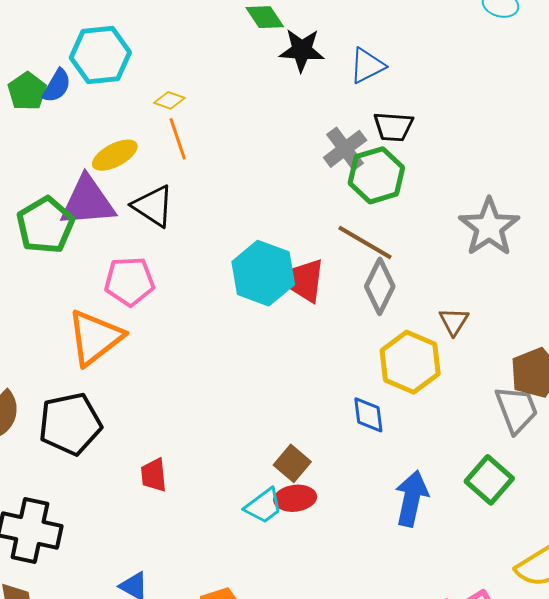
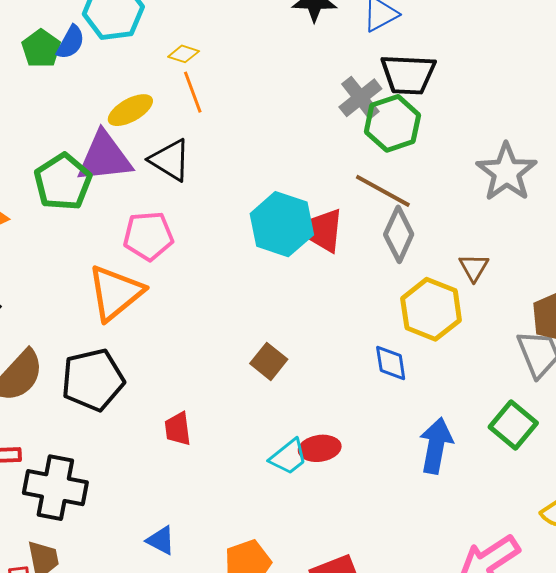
black trapezoid: (393, 127) -> (408, 74), size x1.4
brown square: (292, 463) -> (269, 361), moved

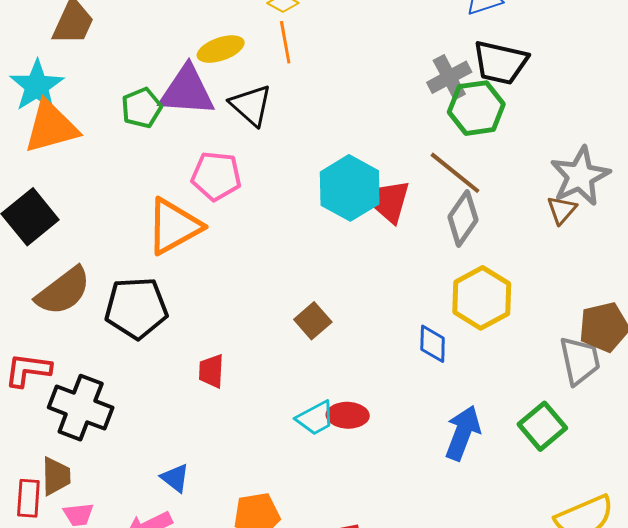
green pentagon: (63, 182) -> (142, 108), size x0.7
brown triangle: (474, 267) -> (562, 210), moved

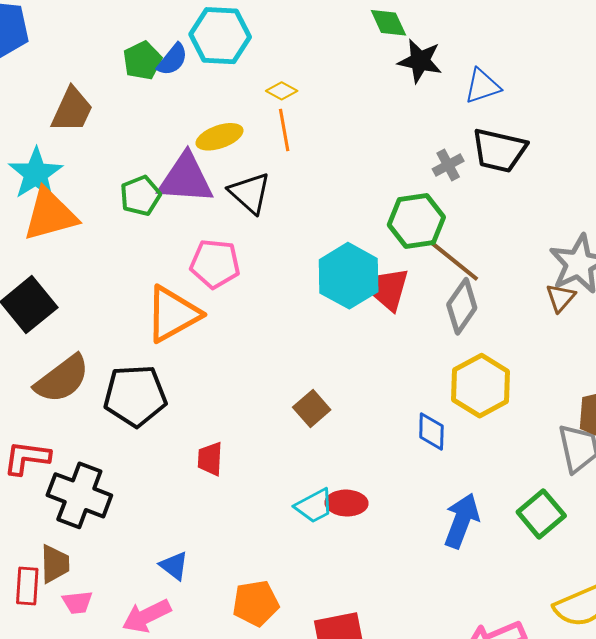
gray cross: (449, 77) -> (448, 165), size x0.7
green hexagon: (476, 108) -> (416, 221), moved

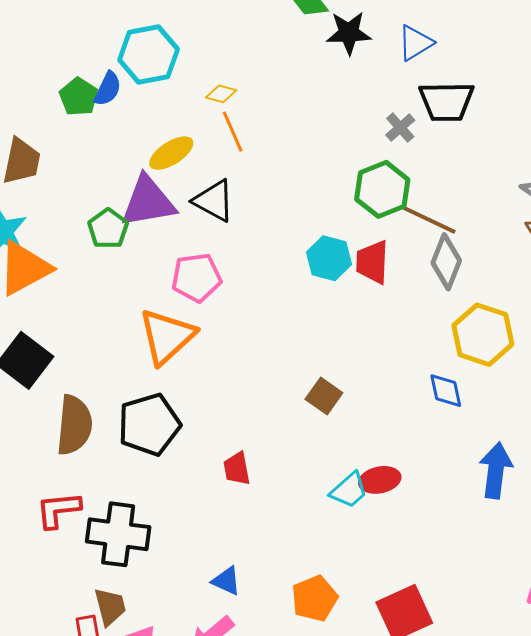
cyan hexagon: (349, 276) -> (329, 258), size x0.7
brown semicircle: (62, 379) -> (74, 425), turned -34

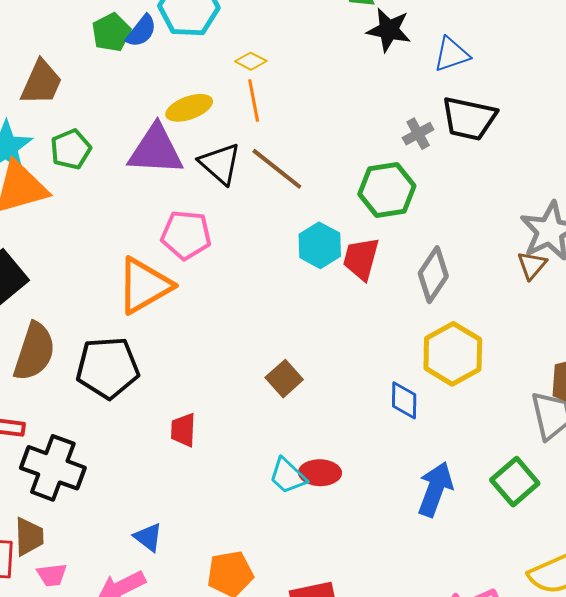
brown line: (428, 219) -> (277, 169), moved
green pentagon: (108, 229) -> (71, 149), moved
cyan trapezoid: (349, 490) -> (288, 476), turned 72

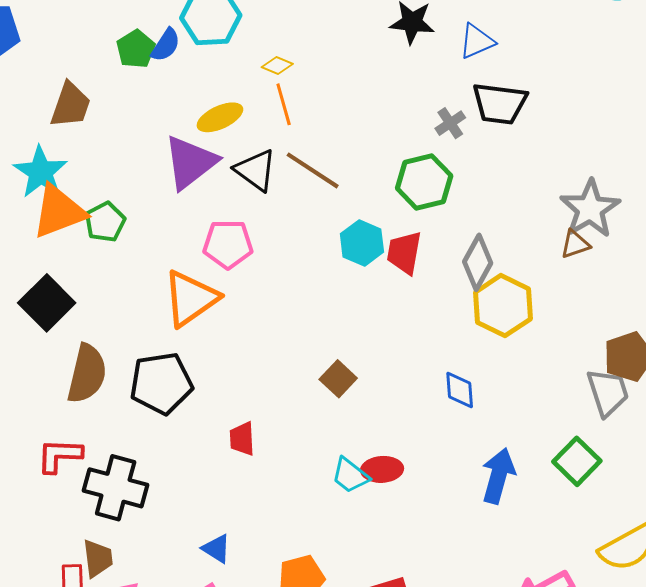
green pentagon: (71, 149) -> (105, 222), moved
purple triangle: (156, 150) -> (190, 162), turned -36
brown triangle: (532, 265) -> (575, 244), turned 36
yellow hexagon: (453, 354) -> (503, 306), moved

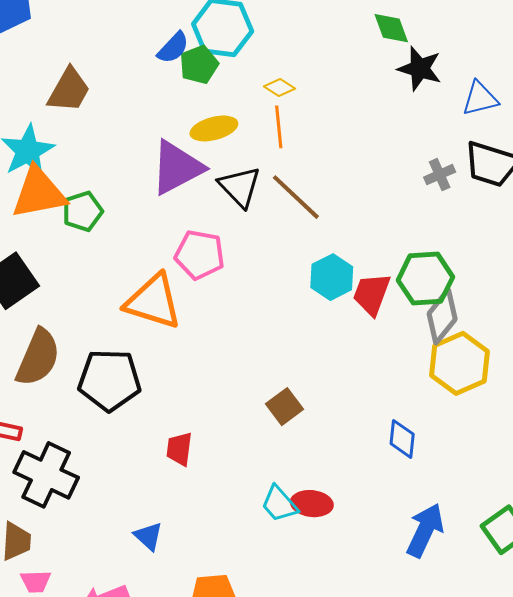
green pentagon: (136, 49) -> (199, 65), moved
green hexagon: (424, 182) -> (425, 279), moved
orange triangle: (191, 298) -> (153, 302), turned 42
blue triangle: (216, 549) -> (148, 536), moved

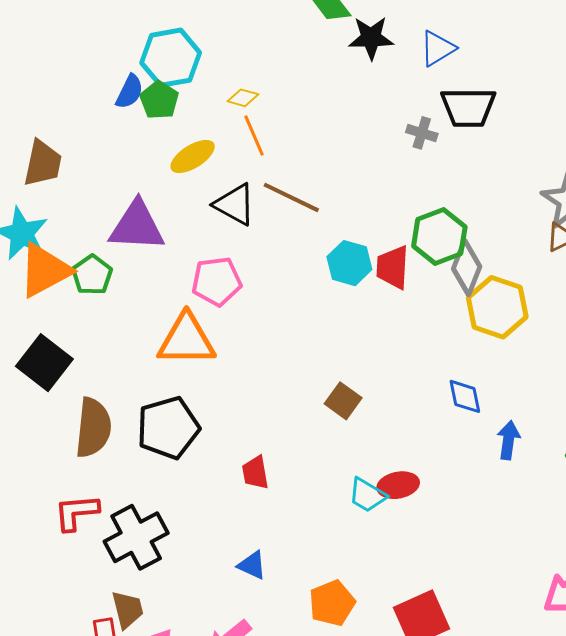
purple triangle: (177, 168) -> (137, 226), moved, turned 48
gray cross: (440, 175) -> (422, 133), turned -32
black cross: (46, 475) -> (136, 537), turned -36
blue arrow: (425, 530) -> (508, 440), moved, size x0.7

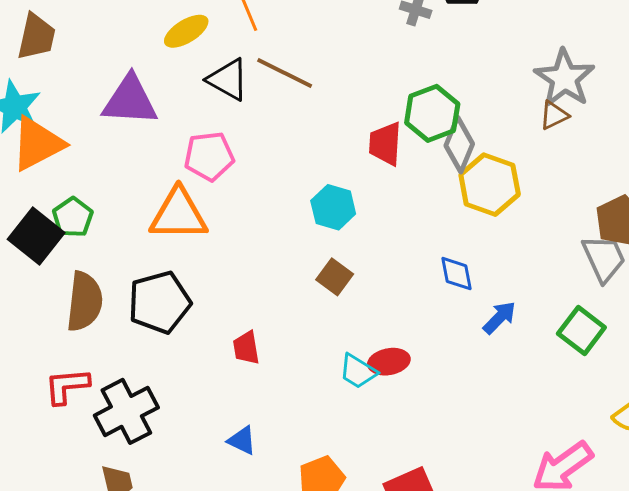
cyan hexagon: (349, 263) -> (333, 207), moved
green pentagon: (92, 275) -> (73, 217), moved
blue arrow: (508, 440) -> (500, 318), turned 36

